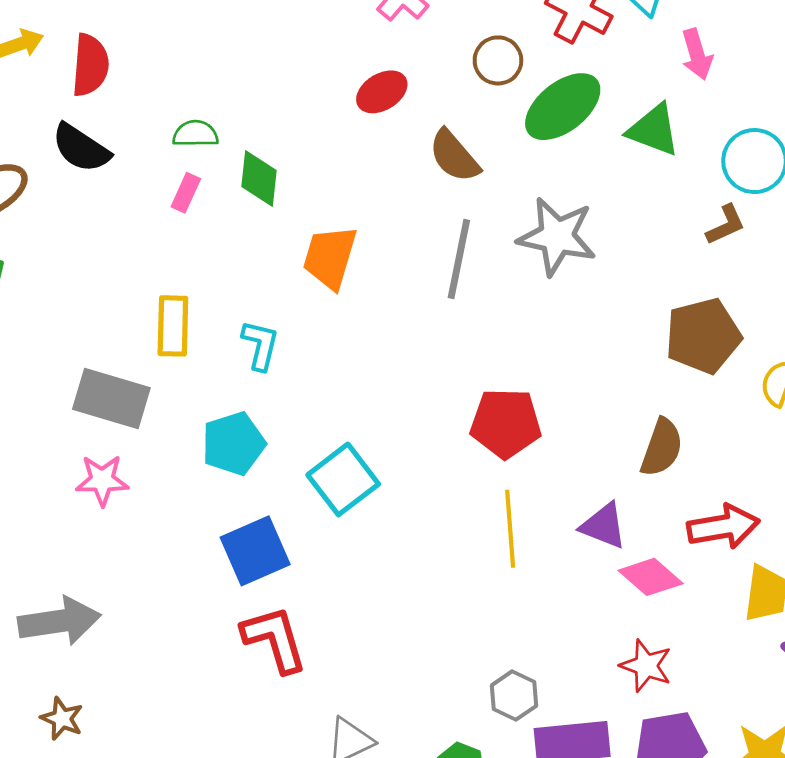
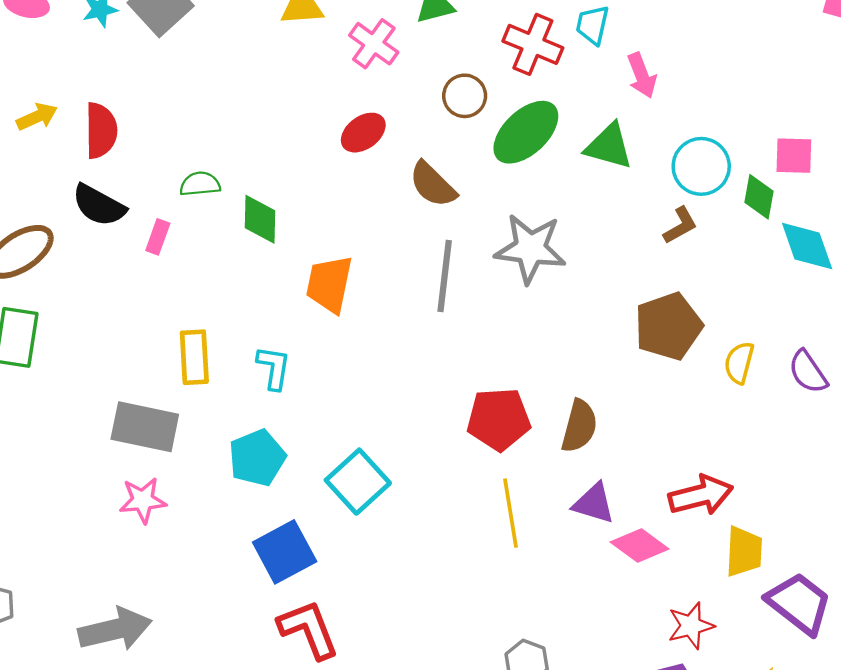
pink rectangle: (186, 193) -> (158, 237), moved
brown semicircle: (662, 448) -> (579, 426), moved
red star: (646, 666) -> (691, 626), moved, turned -30

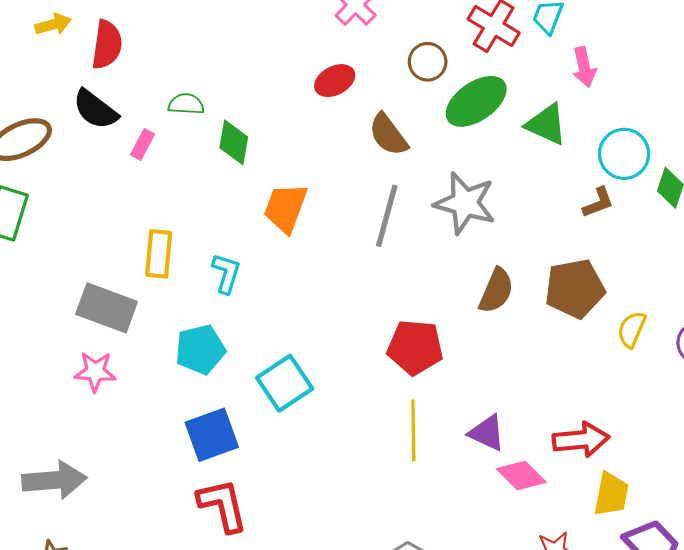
brown semicircle: (579, 426) -> (496, 291), moved

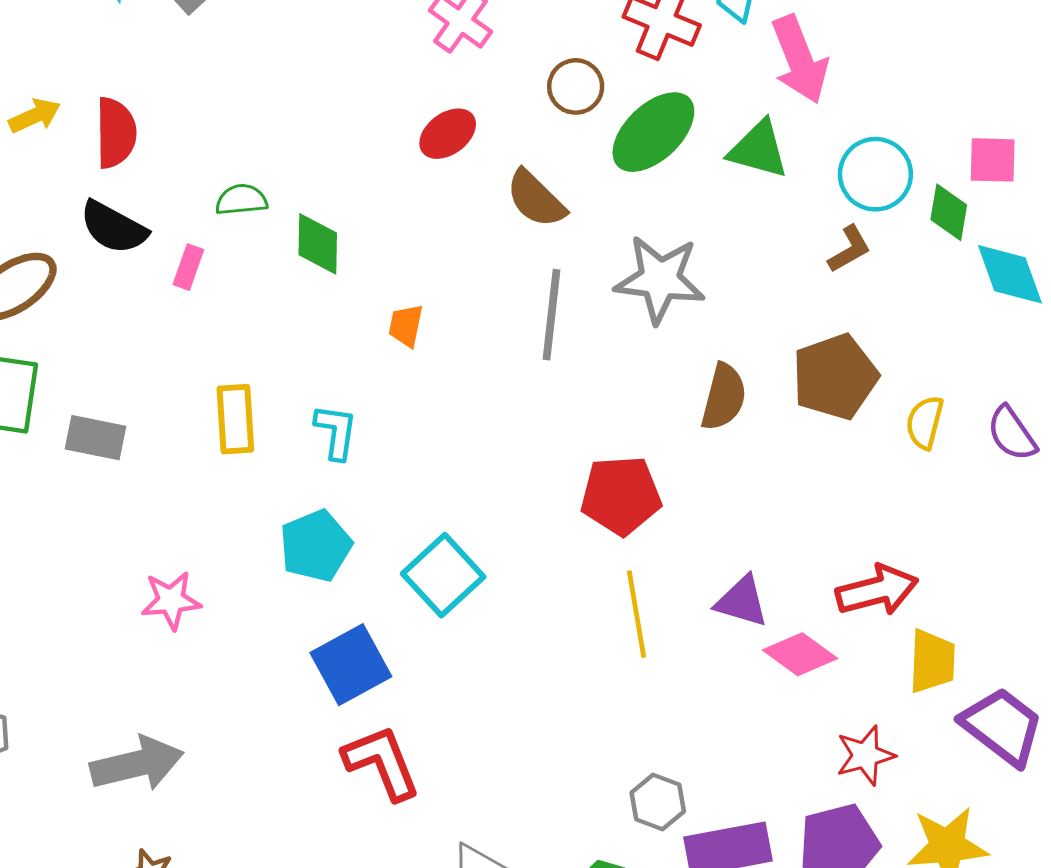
pink arrow: (584, 67) -> (800, 60), size x1.5
orange trapezoid: (286, 208) -> (406, 326), size x0.6
gray rectangle: (107, 308) -> (96, 438), moved, size x0.7

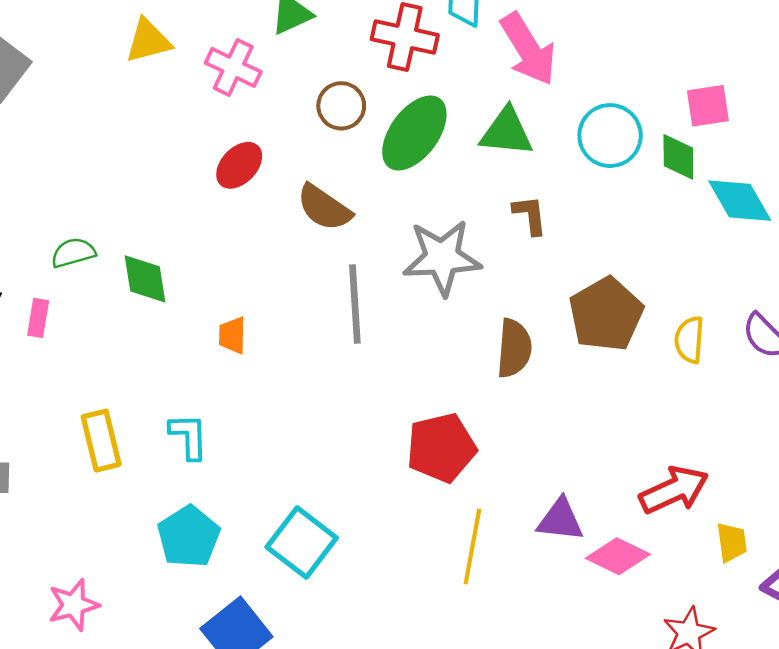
brown L-shape: (849, 249) -> (530, 215), moved, turned -57
yellow line: (637, 614) -> (472, 547), turned 30
yellow trapezoid: (932, 661) -> (732, 542), size x0.7

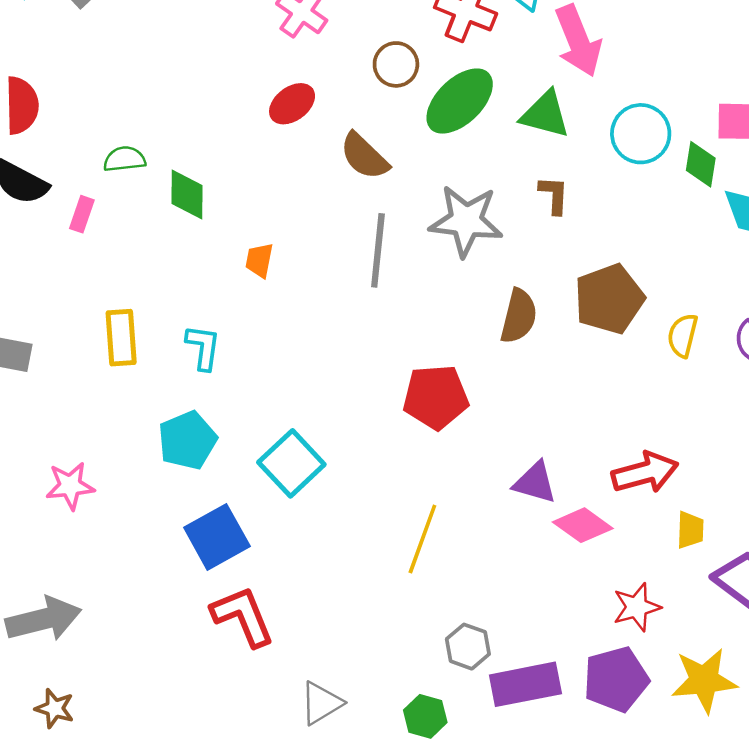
yellow line: (472, 547) -> (422, 539), moved

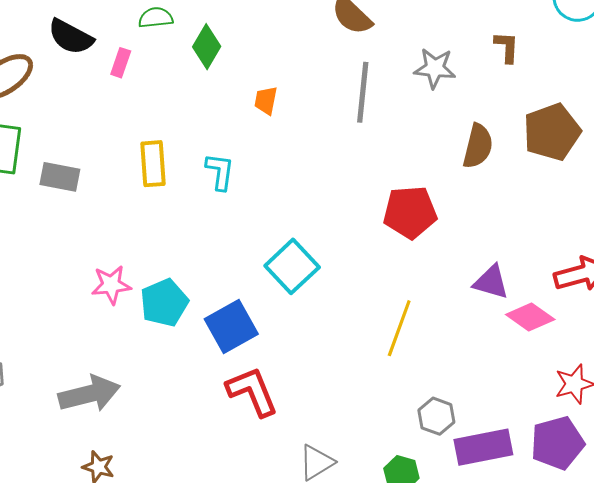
green diamond: (187, 194) -> (207, 47), turned 30
gray star: (466, 221) -> (435, 68), size x0.7
cyan pentagon: (187, 440) -> (164, 303), moved

